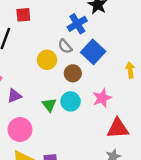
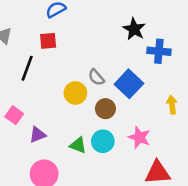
blue cross: (77, 24) -> (159, 51), moved, turned 36
pink star: (102, 98) -> (139, 137), turned -30
green triangle: (49, 105) -> (78, 145), turned -32

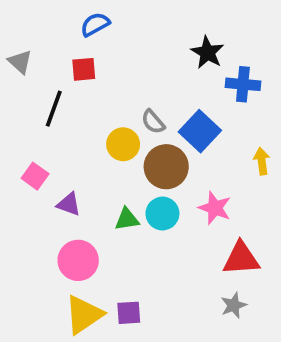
brown circle: (105, 109) -> (166, 167), size x1.5
purple triangle: (38, 135) -> (69, 204), turned 42
green triangle: (78, 145) -> (127, 219), turned -30

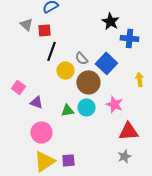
gray triangle: (20, 62) -> (26, 24), moved
black line: (54, 109) -> (51, 51), moved

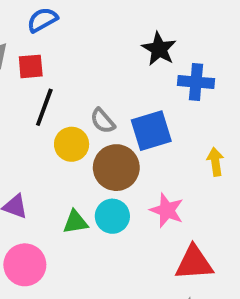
blue square: (106, 63) -> (151, 131), turned 30

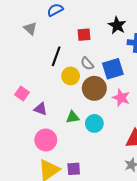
red square: (31, 66) -> (84, 35), moved
pink star: (167, 210) -> (121, 98), moved
cyan circle: (112, 216) -> (94, 123), moved

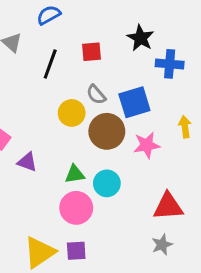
black line: (56, 56) -> (50, 64), moved
pink star: (121, 98) -> (147, 145), turned -30
pink circle: (46, 140) -> (76, 208), moved

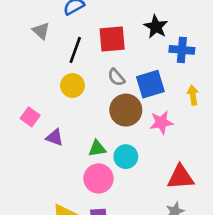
red square: (92, 52) -> (112, 39), size x1.5
yellow circle: (72, 113) -> (72, 85), moved
yellow arrow: (185, 127) -> (193, 95), moved

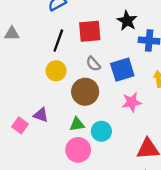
gray triangle: (41, 31) -> (12, 34), moved, turned -42
brown circle: (126, 110) -> (85, 92), moved
pink square: (30, 117) -> (20, 125), moved

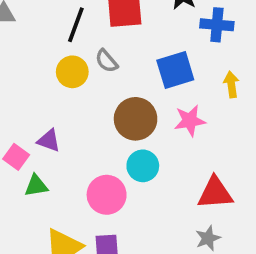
gray semicircle: (93, 64) -> (107, 61), moved
brown circle: (85, 92) -> (136, 119), moved
green triangle: (77, 124) -> (36, 186), moved

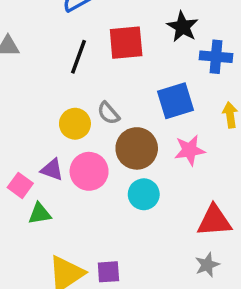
gray semicircle: (107, 61) -> (108, 113), moved
yellow circle: (72, 72) -> (75, 124), moved
pink circle: (107, 195) -> (89, 171), moved

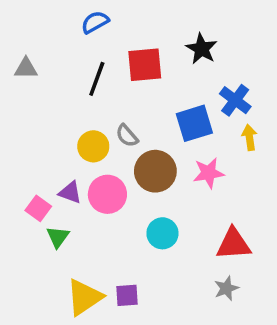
blue cross: (216, 57) -> (235, 100), moved, turned 32
cyan circle: (144, 194) -> (162, 233), moved
green triangle: (40, 214) -> (58, 237), turned -45

